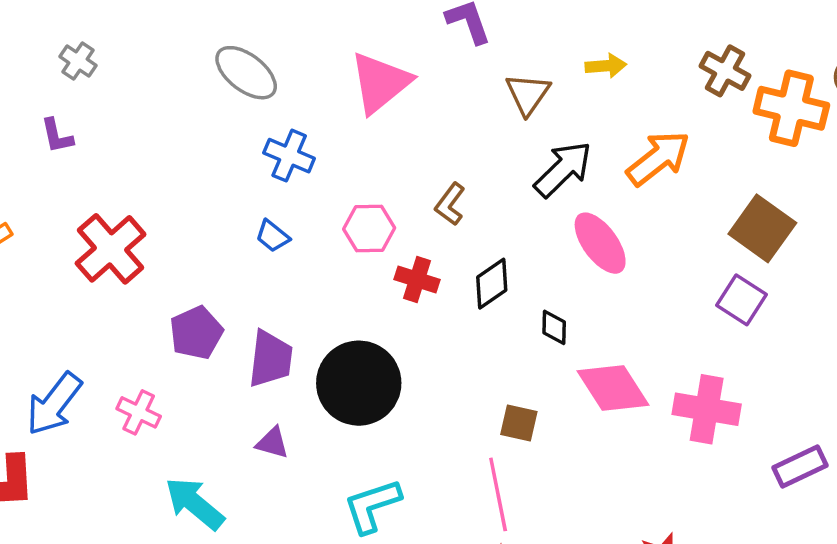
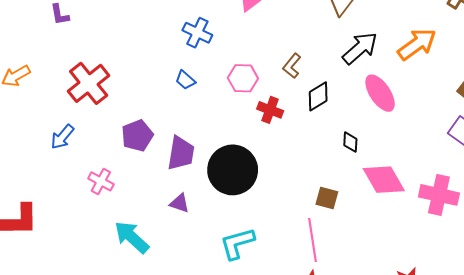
black diamond: (492, 284) -> (318, 96), moved
blue arrow: (54, 404) -> (62, 137), moved, size x0.7

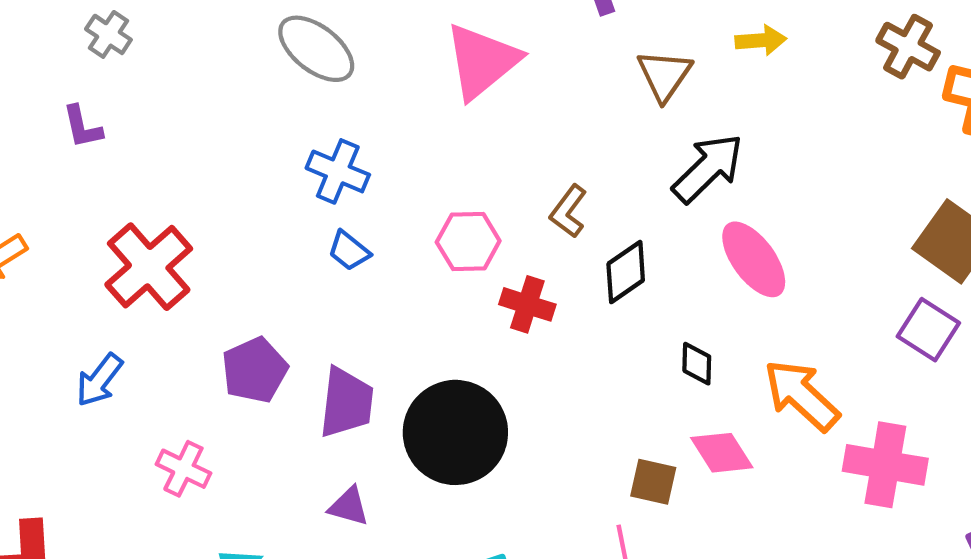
blue cross: (197, 33) -> (338, 171), moved
orange arrow: (417, 44) -> (801, 395), moved, turned -99
pink diamond: (384, 180) -> (722, 453), moved, size x0.7

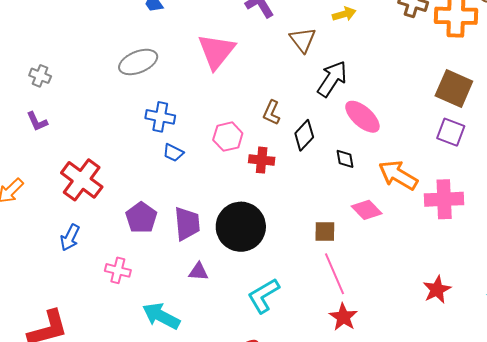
gray ellipse: (316, 49) -> (138, 62), turned -48
black diamond: (697, 364) -> (345, 159), moved
brown square: (653, 482) -> (325, 232), moved

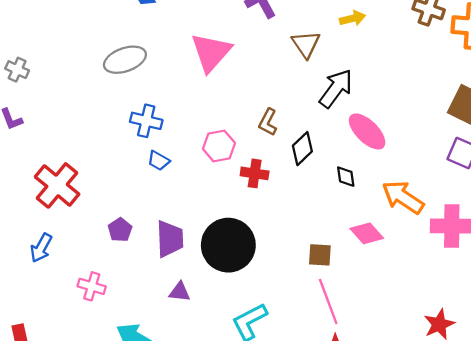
purple pentagon: (141, 218) -> (120, 230), size x0.7

